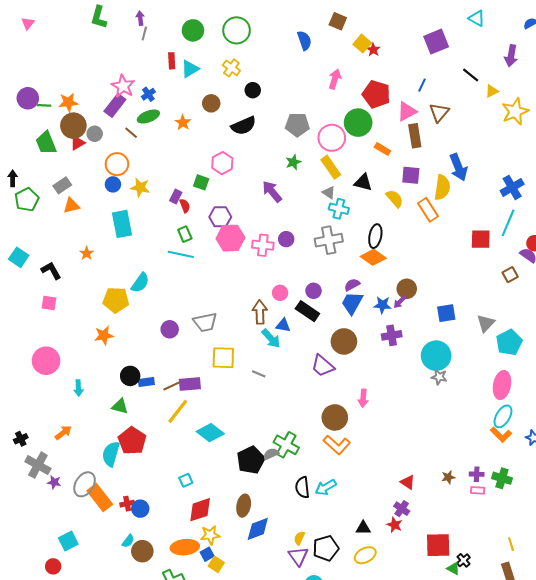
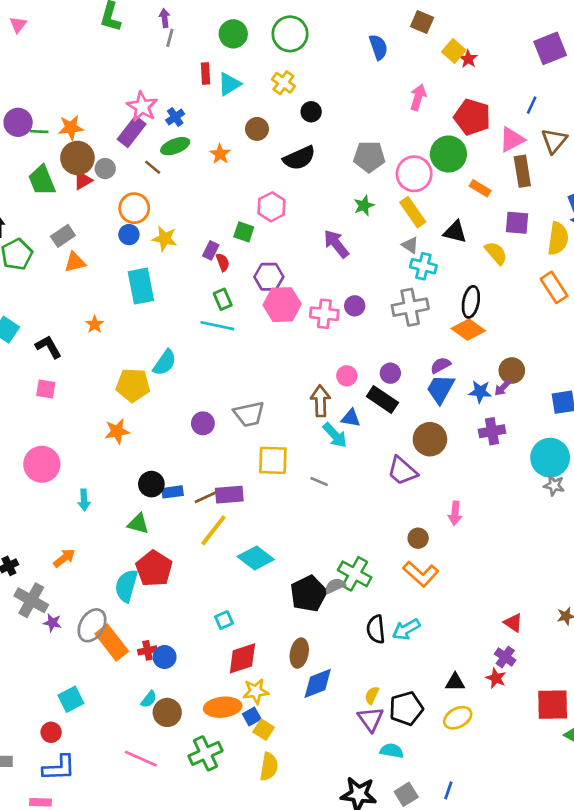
orange rectangle: (428, 210) -> (554, 287), moved
brown circle: (335, 417) -> (418, 538), size x0.6

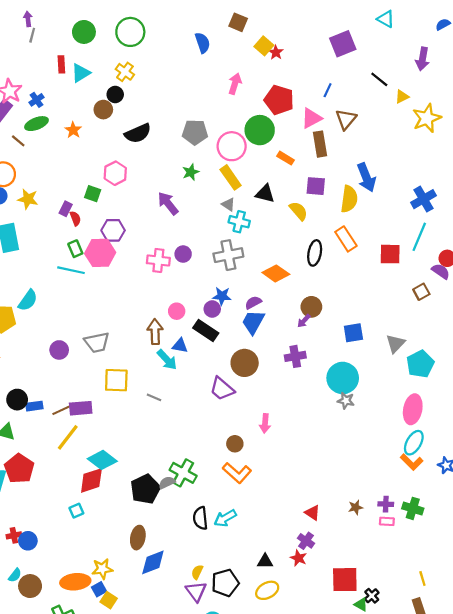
black circle: (311, 112) -> (115, 94), moved
black ellipse: (471, 302) -> (315, 253), moved
pink hexagon: (282, 305) -> (100, 253), moved
blue star: (480, 392) -> (222, 296), moved
red diamond: (242, 658) -> (91, 480), moved

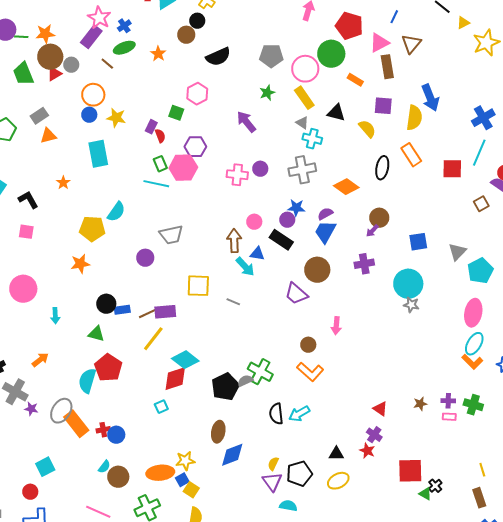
gray trapezoid: (97, 342) -> (171, 235), moved

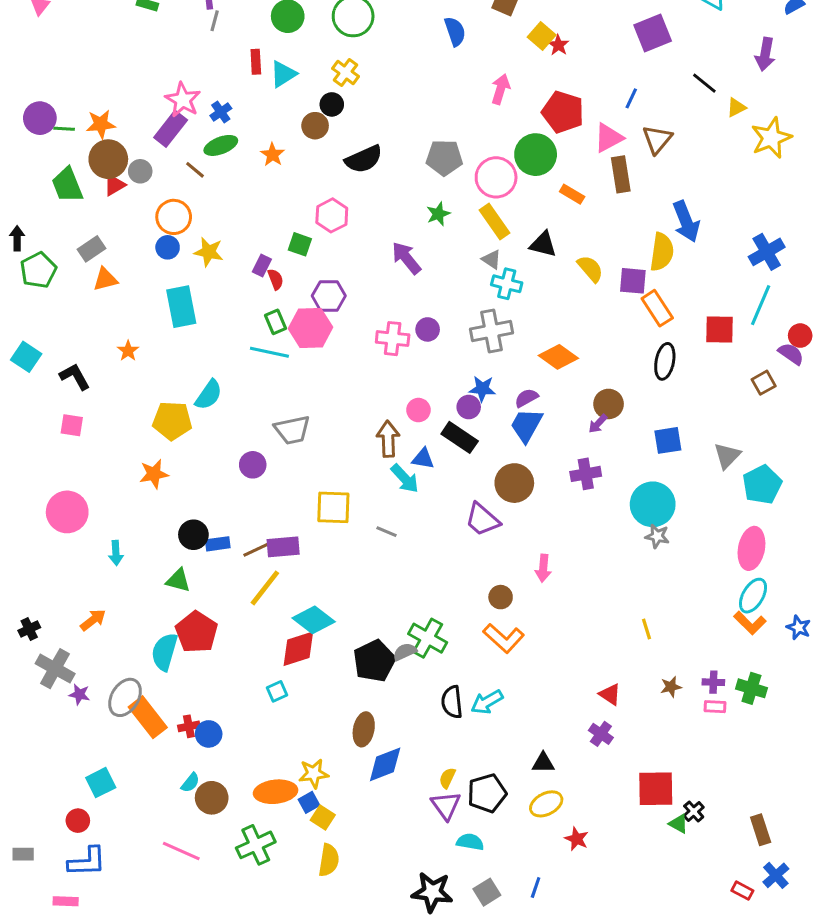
purple square: (383, 106) -> (633, 281), moved
black ellipse: (382, 168) -> (665, 361), moved
red star: (367, 451) -> (577, 839), moved
yellow line: (482, 470) -> (647, 629), moved

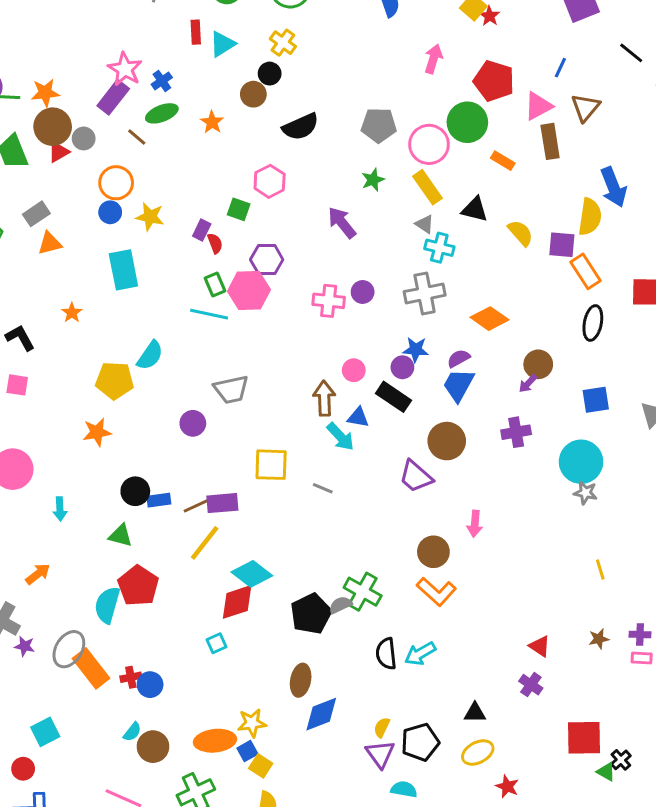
brown circle: (501, 597) -> (433, 552), size x1.4
yellow line: (647, 629) -> (600, 569), moved

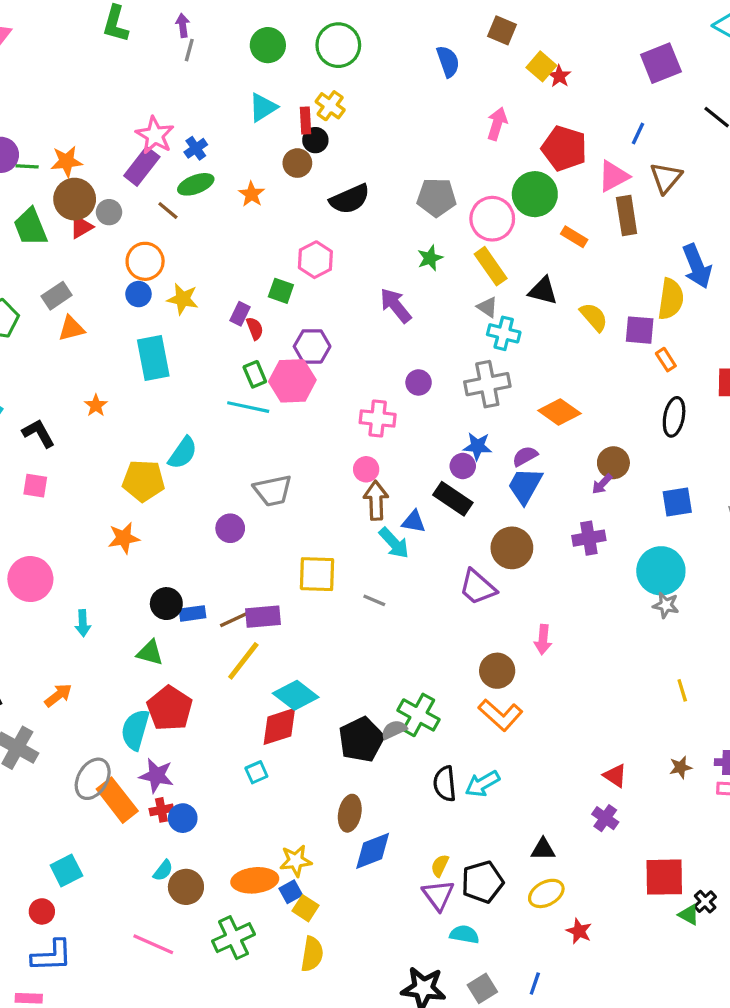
red rectangle: (196, 32) -> (306, 120), moved
orange rectangle: (585, 271) -> (666, 360), size x0.6
pink cross: (329, 301) -> (378, 419), moved
pink circle: (354, 370) -> (366, 469), moved
purple star: (25, 646) -> (157, 776), moved, size x1.5

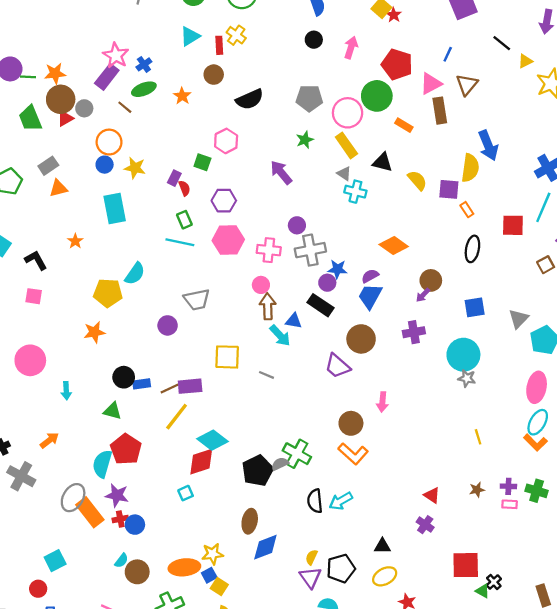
black circle: (315, 140) -> (314, 40), moved
pink hexagon: (292, 381) -> (228, 240), moved
gray cross: (487, 384) -> (310, 250), moved

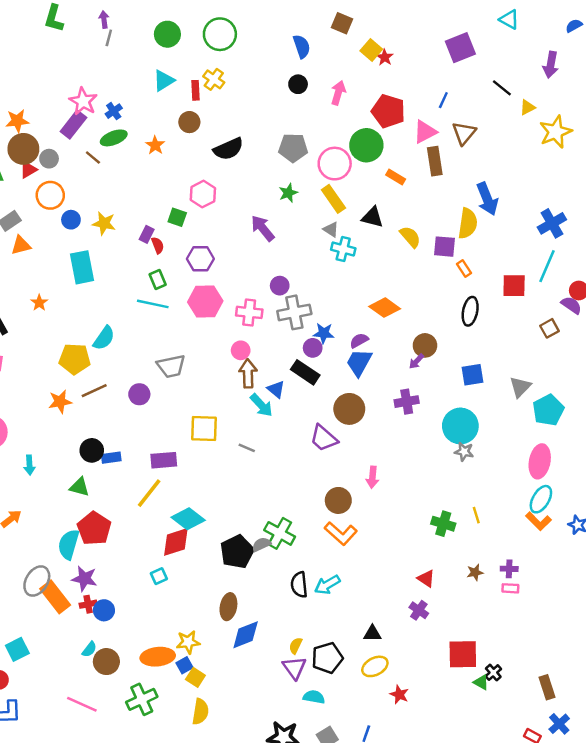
orange circle: (109, 142) -> (50, 195), moved
blue triangle: (294, 321) -> (276, 389), turned 30
brown line: (172, 387) -> (94, 391), moved
green cross: (537, 491) -> (443, 524), moved

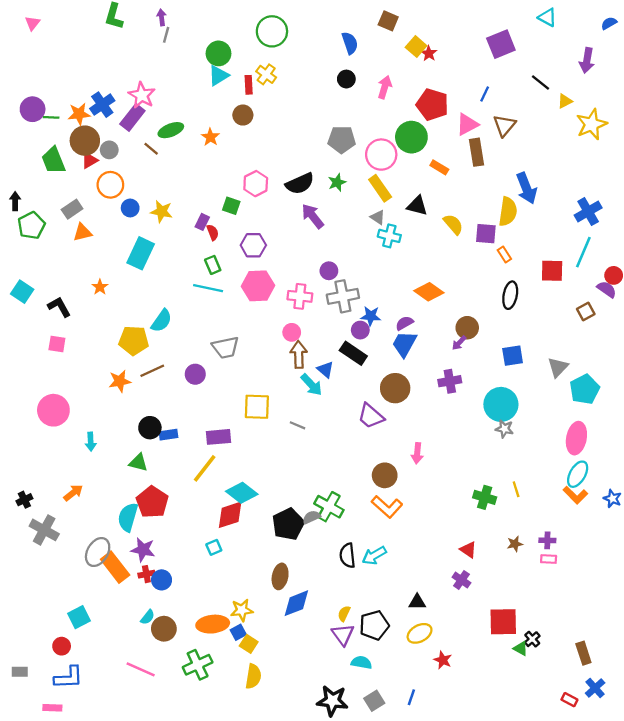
green circle: (167, 34) -> (218, 53), moved
blue cross: (114, 111) -> (102, 105), moved, size x1.5
black semicircle: (228, 149) -> (300, 184), moved
cyan rectangle: (82, 267) -> (141, 253), turned 36

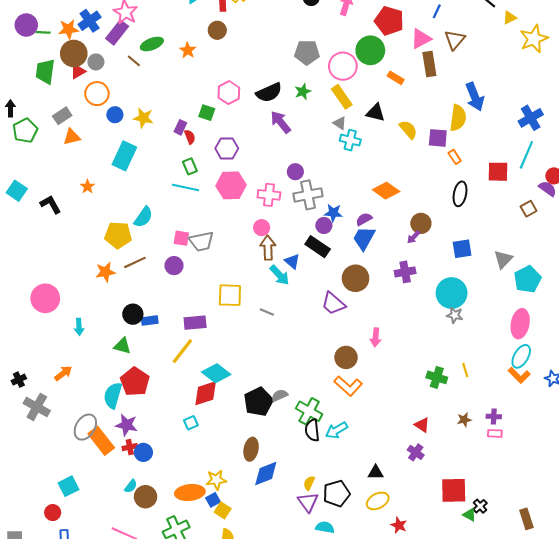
green trapezoid: (53, 160) -> (45, 71), turned 30
pink square: (57, 344) -> (181, 238), moved
green cross: (329, 507) -> (309, 411), moved

